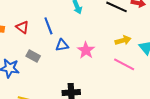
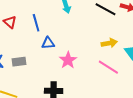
pink star: (86, 50) -> (68, 60), moved
gray rectangle: (33, 56) -> (19, 62), moved, turned -40

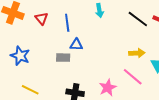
pink star: (68, 60) -> (108, 88), moved
gray rectangle: (19, 62) -> (63, 58), moved

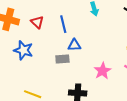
blue star: (20, 56) -> (23, 50), moved
pink star: (108, 88) -> (103, 71), moved

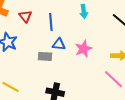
pink star: (103, 71) -> (83, 49), moved

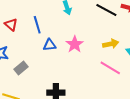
gray rectangle: (45, 56) -> (21, 68), moved, turned -32

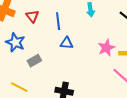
pink star: (75, 44) -> (106, 48), moved

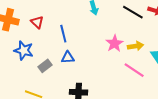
blue line: (58, 21) -> (63, 34), moved
blue triangle: (67, 43) -> (68, 57), moved

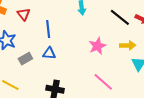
yellow arrow: (136, 46) -> (128, 45), moved
pink line: (134, 70) -> (103, 82), moved

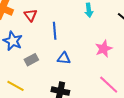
blue triangle: (49, 53) -> (64, 58), moved

